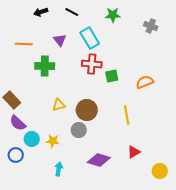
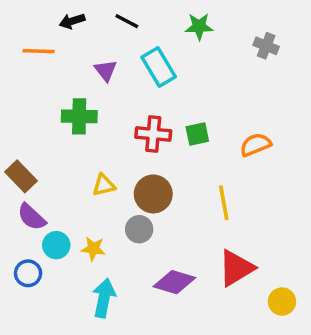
orange line: (24, 44) -> (39, 51), moved
red cross: (92, 64) -> (153, 134), moved
red triangle: (134, 152) -> (236, 268), size x1.6
cyan arrow: (59, 169) -> (104, 298), size x1.5

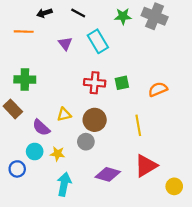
gray cross: (266, 46) -> (155, 16), moved, size x1.6
green cross: (79, 116) -> (25, 80), moved
purple semicircle: (32, 217) -> (41, 127), moved

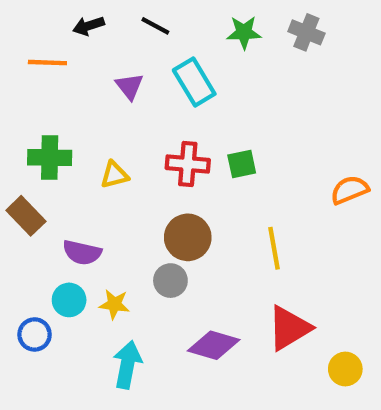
gray cross: (155, 16) -> (306, 32), size x0.7
orange semicircle: (158, 89) -> (350, 190), moved
yellow triangle: (64, 114) -> (114, 175), moved
purple semicircle: (41, 127) -> (82, 252), turned -30

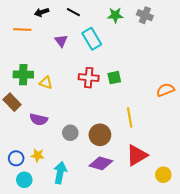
yellow triangle: (114, 175) -> (46, 83), moved, turned 32
brown circle: (188, 237) -> (100, 135), moved
gray circle: (170, 281) -> (70, 133), moved
cyan circle: (69, 300) -> (24, 180), moved
yellow star: (114, 304) -> (38, 155), moved

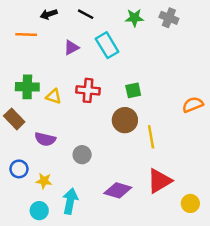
purple triangle: (61, 41) -> (71, 48), turned 40
red cross: (89, 78) -> (88, 90), moved
brown circle: (100, 135) -> (125, 120), moved
blue circle: (16, 158) -> (19, 169), moved
cyan circle: (24, 180) -> (39, 211), moved

